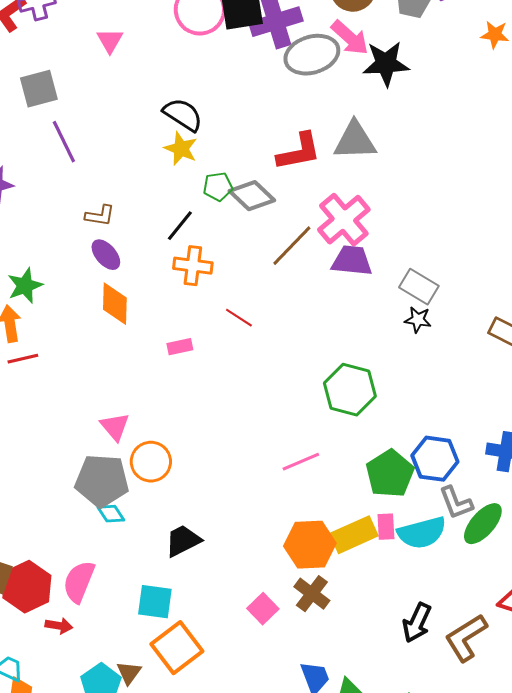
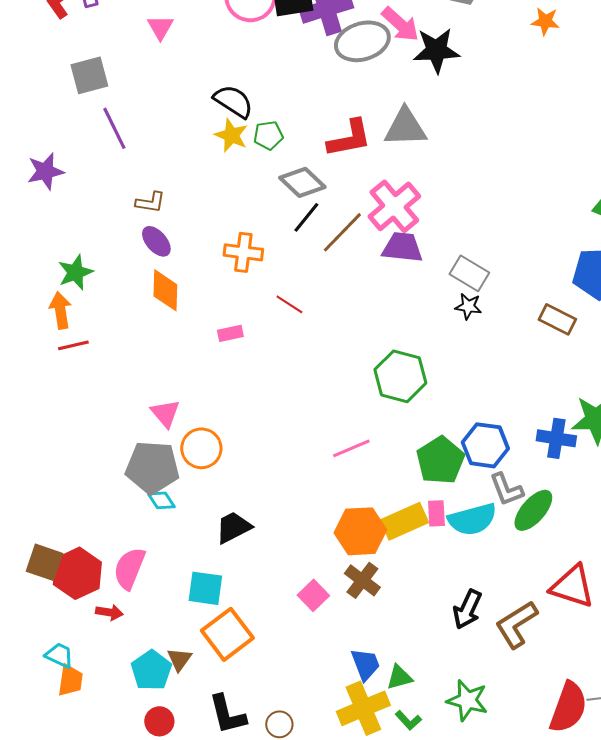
green pentagon: (218, 187) -> (268, 135), moved
black line: (180, 226) -> (306, 217), moved

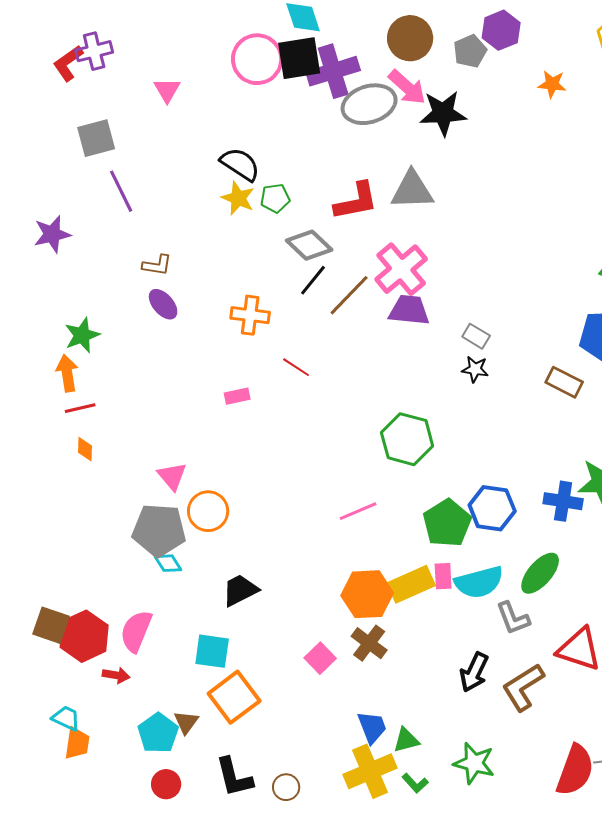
gray rectangle: (469, 273) -> (476, 336), size x0.7
orange diamond: (165, 290) -> (85, 449), moved, size x0.6
gray L-shape: (506, 489) -> (513, 618), moved

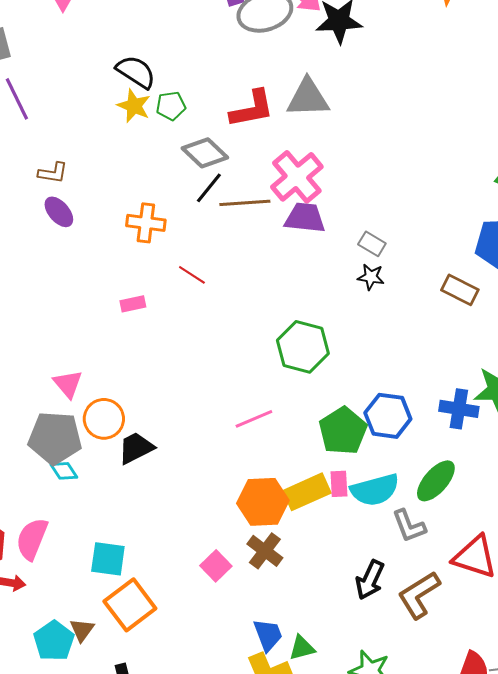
brown line: (349, 295) -> (245, 203), turned 42
black trapezoid: (240, 590) -> (136, 448), moved

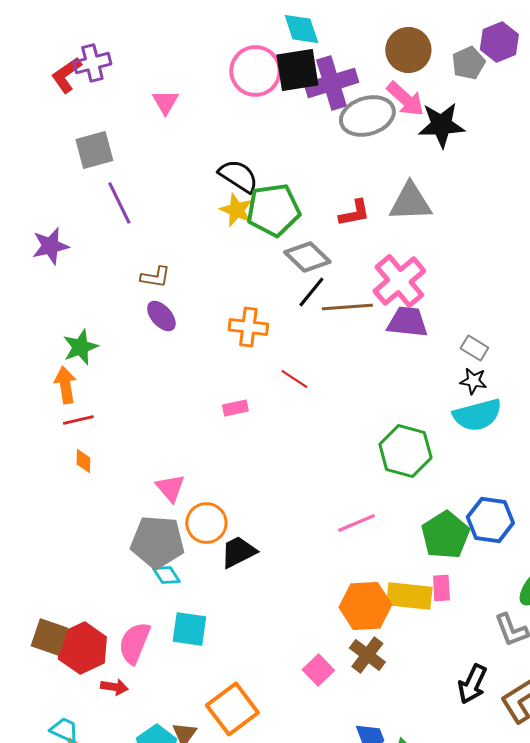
green pentagon: (171, 106) -> (273, 210), size x1.8
red L-shape: (252, 109) -> (354, 213), size x0.7
cyan semicircle: (375, 490) -> (477, 415), moved
yellow rectangle: (307, 492) -> (409, 596), turned 30
cyan square: (108, 559) -> (189, 629), moved

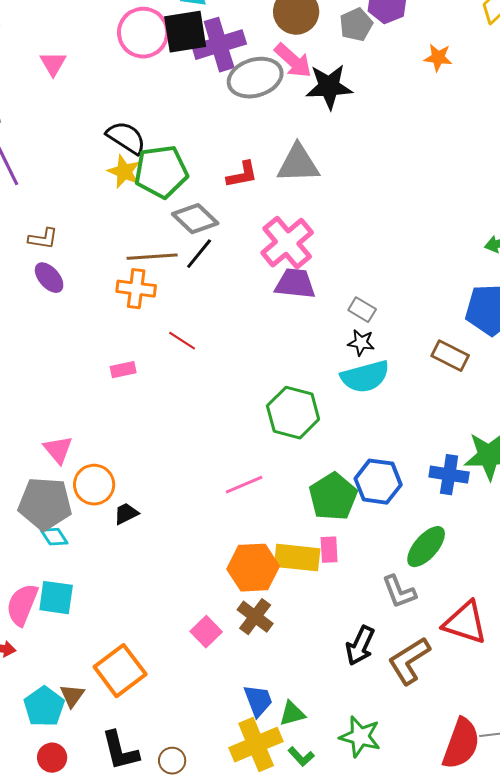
brown line: (347, 307) -> (152, 257), moved
black trapezoid: (238, 552) -> (126, 514), size x0.7
cyan square: (189, 629) -> (56, 598), moved

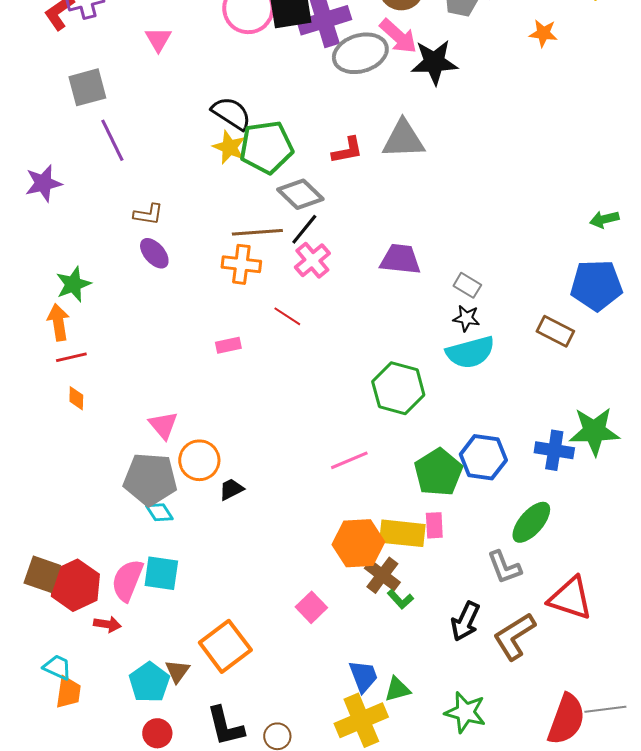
pink cross: (287, 243) -> (312, 260), moved, size x0.7
brown cross: (255, 617) -> (382, 575), moved
green L-shape: (301, 757) -> (400, 599), moved

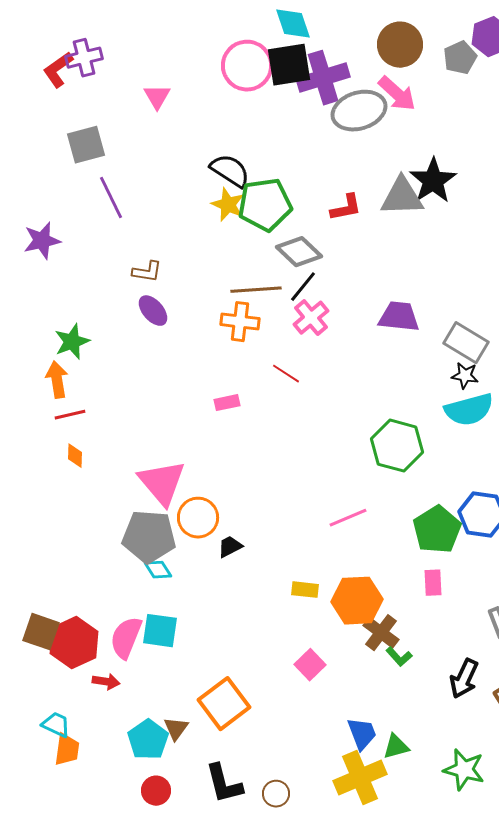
black star: (434, 62) -> (433, 181), moved, turned -30
gray rectangle: (467, 285) -> (466, 343), size x1.6
pink triangle: (163, 425) -> (162, 483), size x1.6
yellow rectangle: (402, 533) -> (305, 590), moved, size x0.6

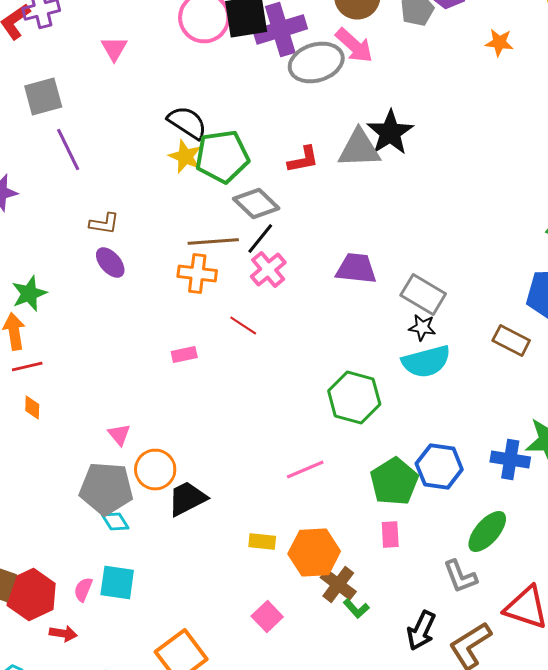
pink triangle: (162, 483) -> (119, 434), size x0.5
black trapezoid: (230, 547) -> (187, 498), size x1.6
pink semicircle: (126, 638) -> (83, 590), size x0.6

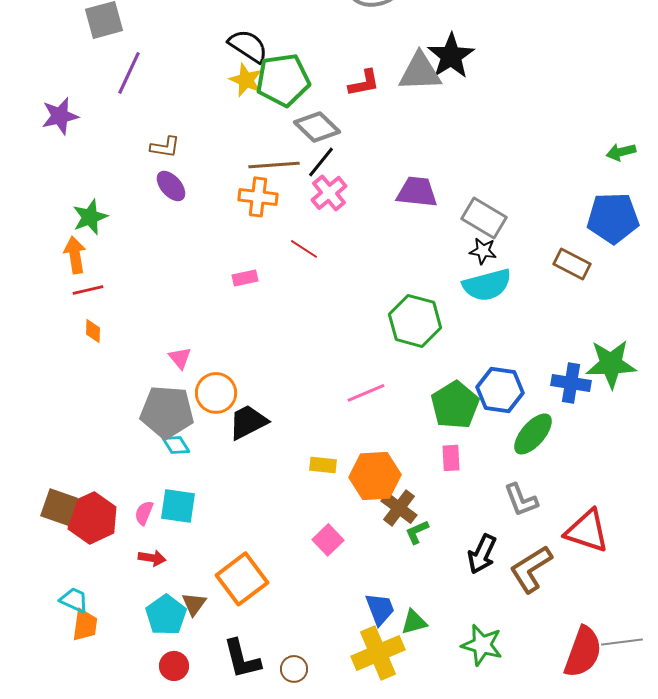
purple line: (68, 150) -> (129, 73), turned 51
green ellipse: (487, 532) -> (533, 434), moved
green L-shape: (356, 608) -> (417, 532), turned 108
red arrow: (63, 634) -> (152, 558), moved

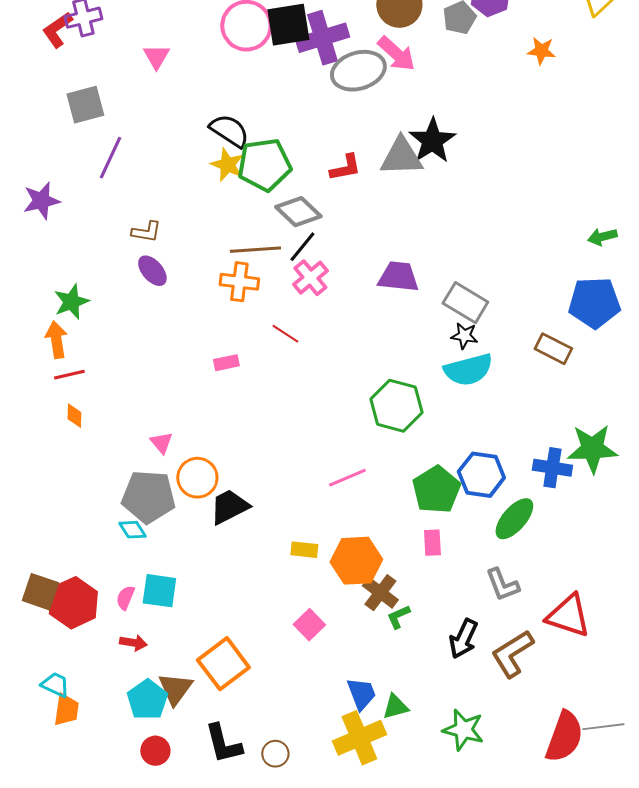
cyan diamond: (176, 445) -> (132, 530), moved
brown triangle: (194, 604) -> (175, 689), size x1.4

